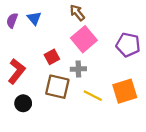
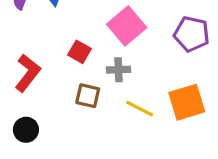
red square: (52, 57) -> (80, 52), turned -32
brown square: (57, 87) -> (88, 96), size x0.7
black circle: (23, 103) -> (26, 130), moved

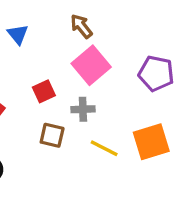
red square: (80, 52) -> (44, 91), turned 35

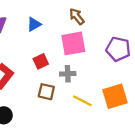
brown arrow: (81, 26) -> (77, 16), moved
blue triangle: (18, 34) -> (34, 24), moved, turned 40
pink square: (91, 65) -> (73, 43), turned 30

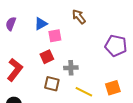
pink square: (73, 43) -> (55, 36), moved, size x0.6
orange square: (115, 96) -> (113, 88), size x0.7

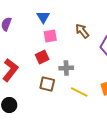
brown arrow: (79, 17) -> (82, 31), moved
blue triangle: (41, 24) -> (43, 17), moved, turned -32

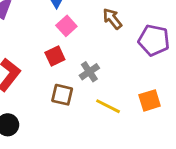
pink square: (50, 36) -> (66, 26), turned -32
gray cross: (66, 68) -> (89, 72), turned -32

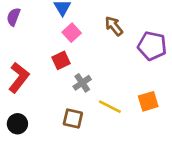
gray cross: (89, 72) -> (82, 83), moved
brown square: (62, 95) -> (73, 118), moved

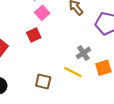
gray cross: (82, 83) -> (83, 53), moved

